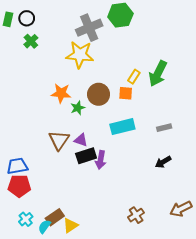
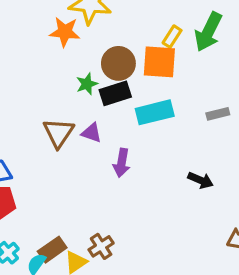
orange star: (61, 93) -> (65, 32), moved
orange square: (126, 93) -> (159, 62), size x1.6
black rectangle: (86, 156) -> (115, 93), moved
black arrow: (163, 162) -> (200, 180), moved, turned -126
brown cross: (136, 215) -> (101, 246), moved

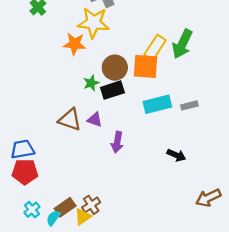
yellow rectangle: (172, 37) -> (155, 47), size x1.5
cyan rectangle: (155, 112) -> (157, 104), moved
brown triangle: (58, 133) -> (70, 120), turned -45
brown cross: (101, 246) -> (91, 205), moved

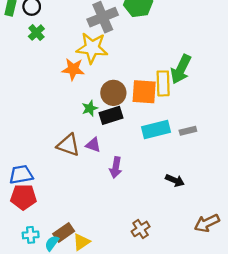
yellow rectangle: (155, 47) -> (163, 83), moved, turned -35
brown cross: (91, 205) -> (141, 229), moved
cyan cross: (32, 210) -> (31, 235), turned 35

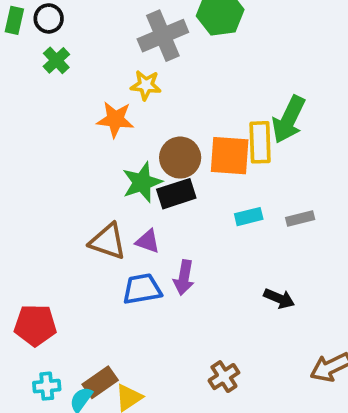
yellow star: (92, 48) -> (146, 85), size x0.6
green star: (90, 108) -> (142, 182), size x1.5
cyan rectangle: (156, 130) -> (249, 217), size x0.6
blue trapezoid: (21, 175) -> (142, 289), moved

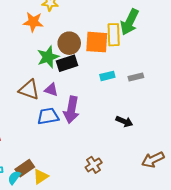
purple arrow: (184, 278) -> (71, 110), size x1.4

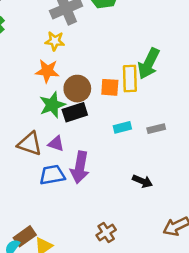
orange star: (33, 22) -> (47, 71), moved
orange square: (97, 42) -> (110, 87), size x0.7

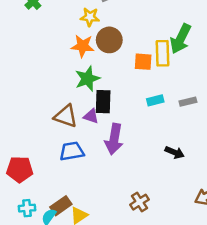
brown circle: (77, 89) -> (109, 40), moved
black rectangle: (75, 112) -> (103, 102), moved, turned -70
blue trapezoid: (52, 175) -> (72, 151), moved

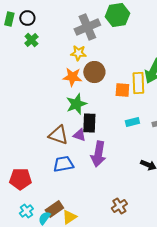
cyan cross: (27, 208) -> (26, 211), turned -32

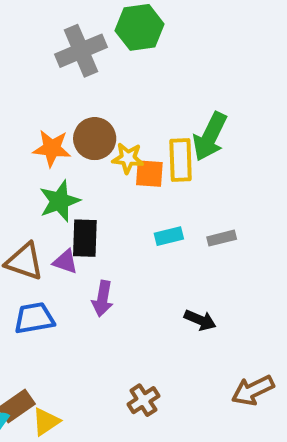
yellow star: (78, 53) -> (128, 158), moved
purple arrow: (98, 154) -> (102, 299), size x0.7

